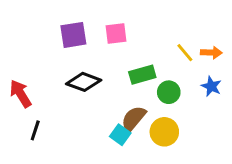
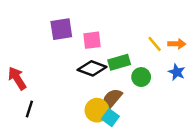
pink square: (116, 34) -> (92, 40), moved
black diamond: (84, 82) -> (92, 68), moved
yellow circle: (164, 132) -> (97, 110), moved
cyan square: (120, 135) -> (110, 118), moved

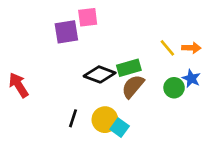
pink square: (92, 40) -> (88, 17), moved
green circle: (141, 77) -> (174, 88), moved
brown semicircle: (112, 99) -> (133, 86), moved
black line: (29, 109) -> (73, 118), moved

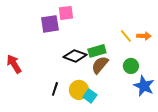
blue star: (191, 78) -> (144, 86), moved, size x1.5

